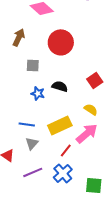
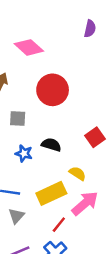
yellow semicircle: (91, 109) -> (77, 173), moved

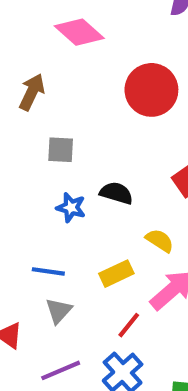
red circle: (53, 90) -> (151, 90), moved
yellow rectangle: (51, 193) -> (116, 274), size x0.7

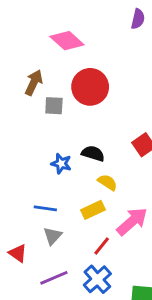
red circle: (151, 90) -> (90, 87), moved
gray square: (61, 150) -> (54, 106), moved
yellow semicircle: (160, 241) -> (107, 182), moved

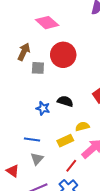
yellow semicircle: (107, 182) -> (82, 126), moved, turned -48

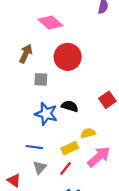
gray square: (38, 68) -> (41, 79), moved
blue star: (43, 108) -> (46, 114), size x1.5
red line: (71, 166) -> (65, 168), moved

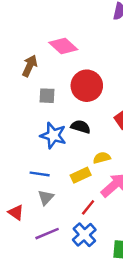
pink diamond: (50, 23) -> (63, 46), moved
red circle: (68, 57) -> (87, 86), moved
red line: (65, 168) -> (88, 207), moved

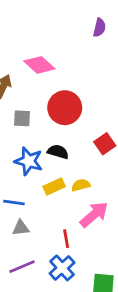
yellow rectangle: (81, 175) -> (54, 186), moved
gray triangle: (46, 198) -> (21, 228), turned 42
red line: (88, 207) -> (66, 239), turned -49

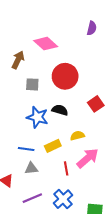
purple semicircle: (99, 28) -> (92, 28), moved
yellow rectangle: (54, 186) -> (53, 146), moved
red line: (66, 239) -> (66, 168), moved

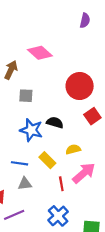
purple semicircle: (92, 28) -> (85, 21), moved
red circle: (65, 76) -> (80, 86), moved
yellow rectangle: (53, 146) -> (47, 160), turned 70
purple line: (32, 198) -> (14, 215), moved

